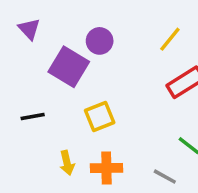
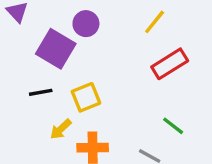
black line: (33, 116) -> (41, 92), moved
yellow arrow: (67, 163) -> (61, 129), moved, turned 60

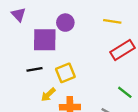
yellow line: (155, 22) -> (112, 21), turned 60
purple square: (56, 49) -> (45, 40), turned -30

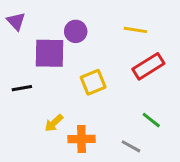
black line: (35, 69) -> (22, 88), moved
yellow square: (65, 73) -> (93, 82), moved

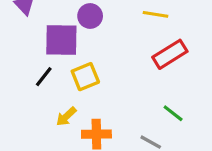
yellow square: (93, 82) -> (85, 77), moved
black line: (22, 88) -> (44, 77), moved, turned -42

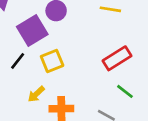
purple square: (61, 40) -> (32, 31), turned -32
red rectangle: (170, 54) -> (117, 58), moved

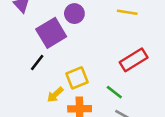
yellow square: (52, 61) -> (77, 78), moved
green line: (125, 91) -> (114, 92), moved

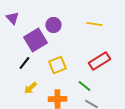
yellow square: (77, 78) -> (57, 65), moved
yellow arrow: (55, 95) -> (30, 88), moved

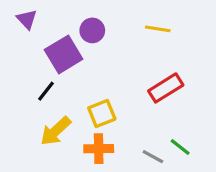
yellow square: (57, 65) -> (102, 113), moved
green line: (84, 86) -> (180, 147), moved
yellow arrow: (30, 88) -> (56, 131), size x1.5

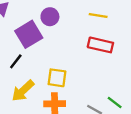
red rectangle: (166, 88) -> (100, 45), moved, turned 45
yellow square: (102, 113) -> (57, 78), turned 30

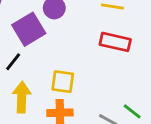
yellow arrow: (23, 91) -> (22, 97), turned 135

